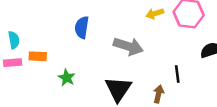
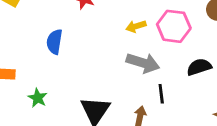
gray arrow: (128, 46) -> (143, 63), moved

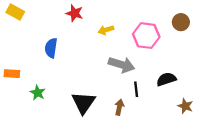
yellow arrow: (136, 26) -> (106, 30), moved
black semicircle: (199, 67) -> (166, 79), moved

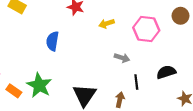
gray arrow: (122, 65) -> (122, 58), size x0.6
orange rectangle: (12, 74) -> (14, 91), moved, turned 32
green star: (38, 93) -> (39, 85), size x1.6

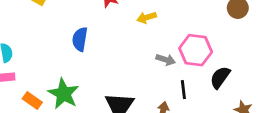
pink hexagon: (146, 29) -> (196, 50), moved
black semicircle: (166, 72) -> (220, 77), turned -36

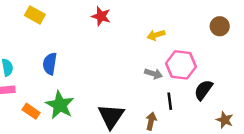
yellow arrow: (147, 17) -> (156, 35), moved
blue semicircle: (80, 39) -> (50, 64), moved

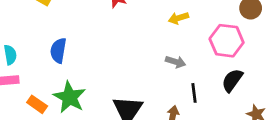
pink hexagon: (181, 65) -> (227, 41), moved

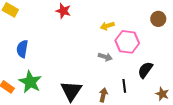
pink hexagon: (227, 41) -> (127, 42), moved
black line: (194, 93) -> (124, 86), moved

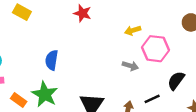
blue semicircle: (22, 49) -> (52, 60), moved
black line: (124, 86) -> (152, 99), turned 72

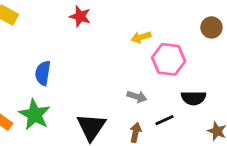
gray arrow: (130, 66) -> (137, 97), moved
black semicircle: (176, 81) -> (194, 98), turned -126

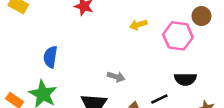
pink hexagon: (169, 59) -> (178, 36), moved
gray arrow: (137, 97) -> (116, 77), moved

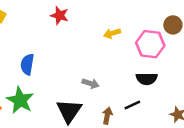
black semicircle: (185, 79) -> (147, 79), moved

